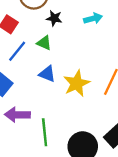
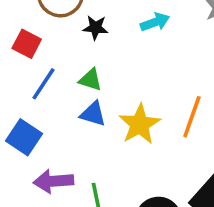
green triangle: (44, 43) -> (90, 80), moved

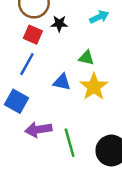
red square: (27, 44) -> (33, 35), moved
green triangle: (90, 80) -> (86, 58), moved

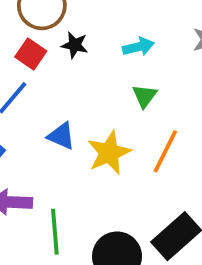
green triangle: (86, 58) -> (145, 96), moved, turned 42

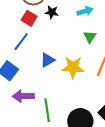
blue triangle: (61, 136) -> (48, 60), turned -49
yellow star: (109, 153) -> (73, 67), turned 30

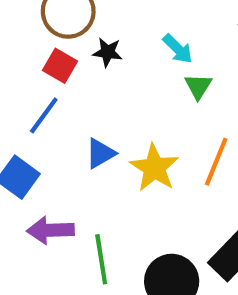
cyan arrow: (85, 11) -> (178, 49), turned 63
green triangle: (90, 37) -> (198, 86), moved
yellow star: (73, 67) -> (154, 168), turned 30

